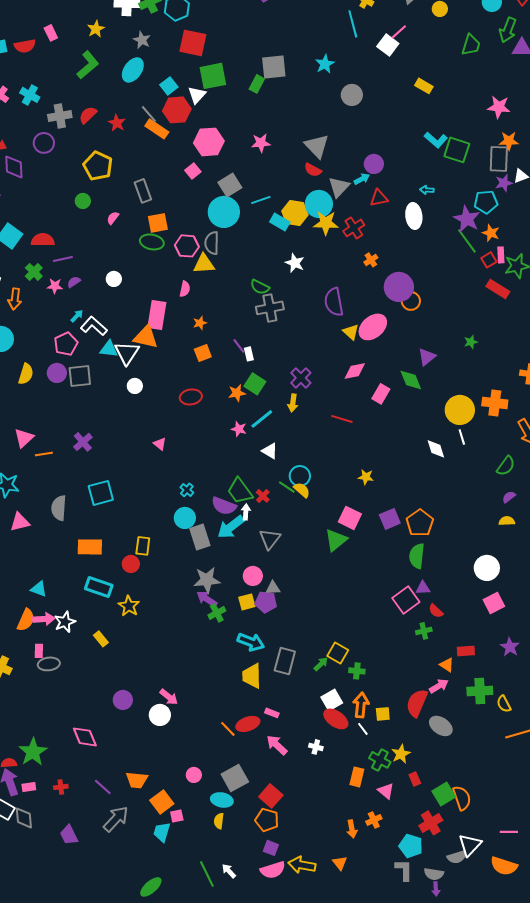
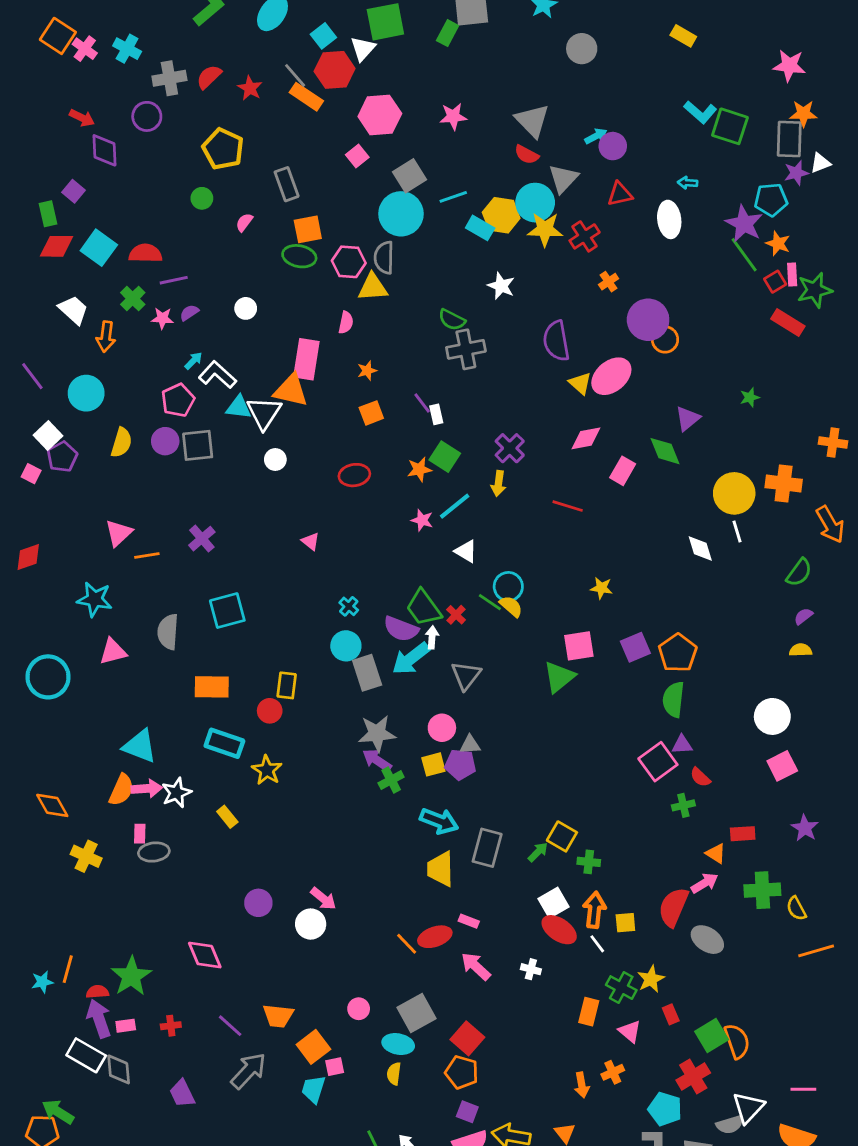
cyan arrow: (362, 179) -> (596, 136), moved
pink square: (350, 518) -> (579, 646), turned -35
cyan triangle: (39, 589) -> (140, 746), size x1.5

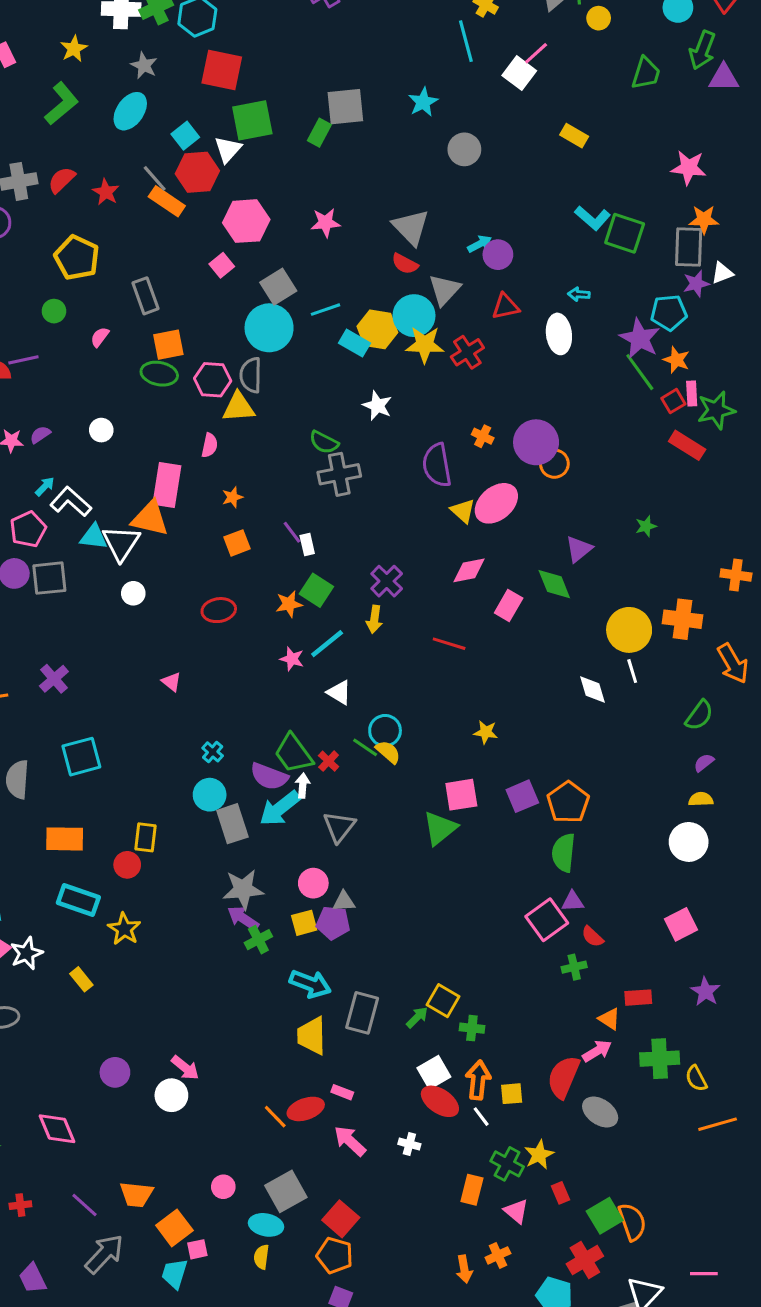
purple line: (174, 280) -> (23, 360), moved
orange cross: (609, 282) -> (483, 436), moved, turned -30
white circle: (772, 716) -> (689, 842), moved

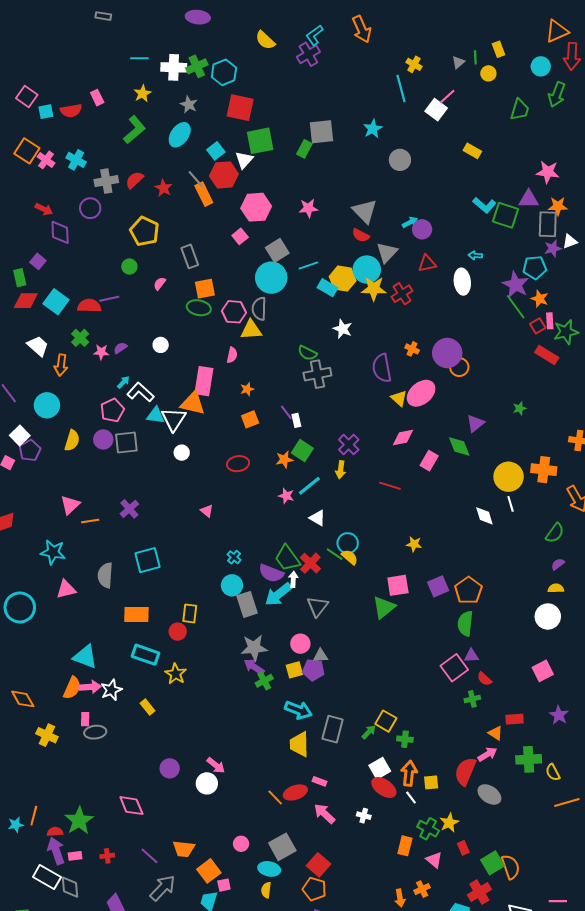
purple triangle: (724, 78) -> (529, 199), moved
orange rectangle: (167, 201) -> (204, 194), turned 30
red cross: (329, 761) -> (310, 563), size x1.5

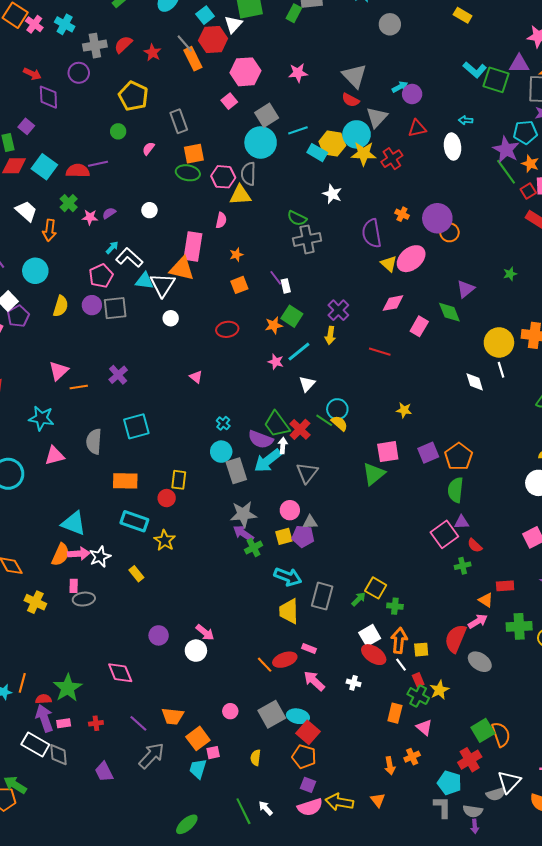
white triangle: (317, 518) -> (307, 384), turned 42
red rectangle: (463, 848) -> (418, 680), moved
cyan ellipse: (269, 869) -> (298, 716), moved

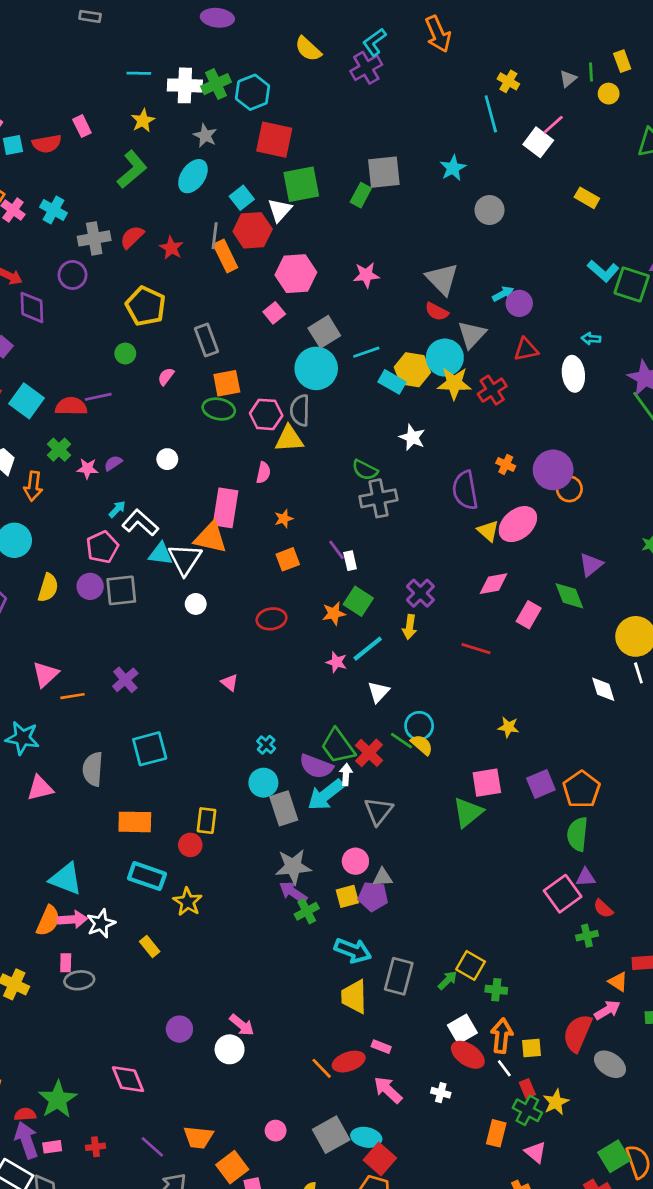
gray line: (185, 43) -> (215, 236), turned 48

